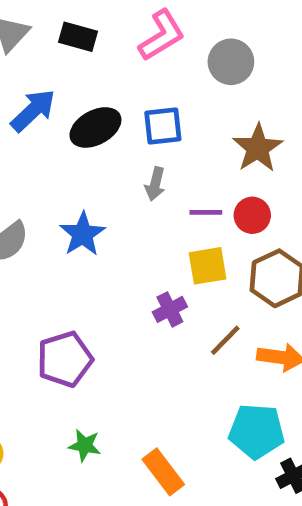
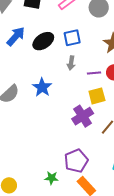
purple cross: (170, 309) -> (83, 116), size x1.5
purple pentagon: (65, 359) -> (76, 161), moved

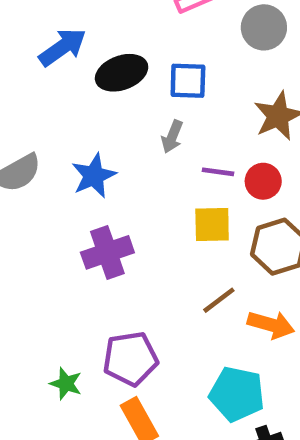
purple cross: (83, 116) -> (107, 252), moved

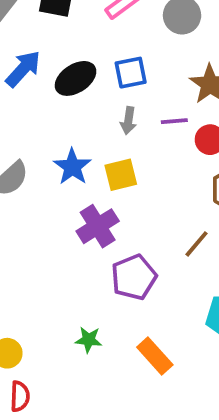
purple line: (218, 172) -> (174, 121), moved
yellow square: (212, 225) -> (121, 175), moved
purple pentagon: (130, 359) -> (134, 277), moved

